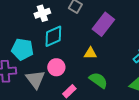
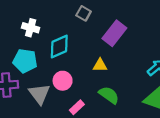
white cross: (42, 13) -> (31, 28), moved, turned 35

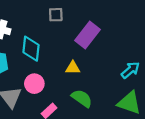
gray square: (84, 13) -> (56, 15), turned -32
cyan diamond: (59, 46) -> (31, 49), turned -60

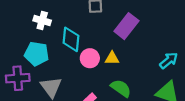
pink circle: (34, 84) -> (90, 58), moved

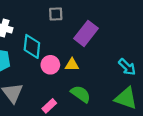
cyan arrow: (169, 60) -> (127, 67), turned 84

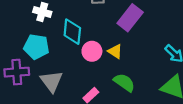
yellow triangle: (72, 65) -> (115, 51), turned 32

